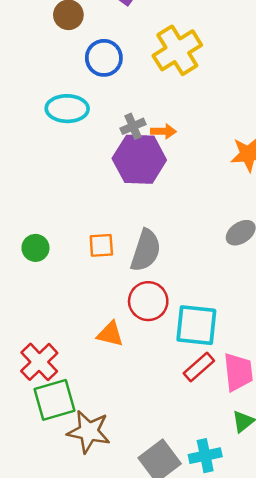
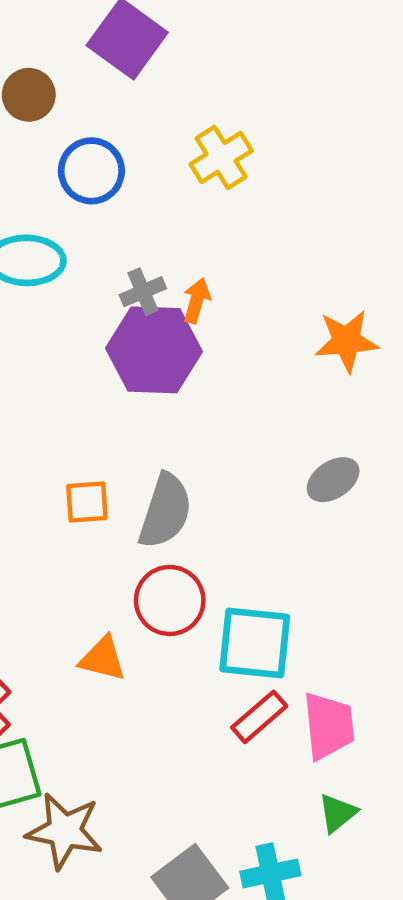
yellow cross: (177, 50) -> (221, 157), size x0.7
orange arrow: (163, 131) -> (197, 301), turned -75

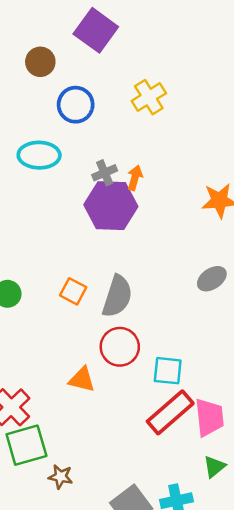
orange square: (87, 502) -> (73, 291), turned 32
cyan square: (255, 643) -> (168, 371), size x0.7
red rectangle: (259, 717) -> (170, 412), size x1.5
brown star: (65, 831) -> (61, 477), size x0.6

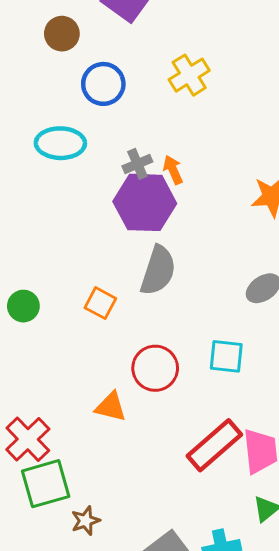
orange arrow: (135, 178) -> (173, 170), turned -40
gray semicircle: (117, 296) -> (158, 270), moved
cyan square: (168, 371) -> (226, 356), moved
brown star: (61, 477) -> (86, 521), turned -30

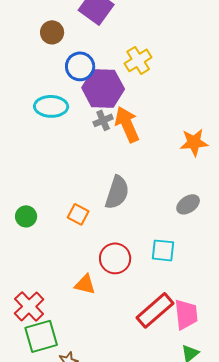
orange arrow: (173, 170) -> (127, 124), size x1.8
purple hexagon: (145, 202) -> (103, 88), moved

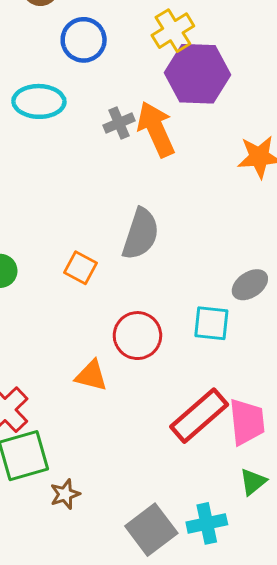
purple hexagon: (103, 88) -> (198, 74), moved
gray ellipse: (188, 204) -> (250, 285), moved

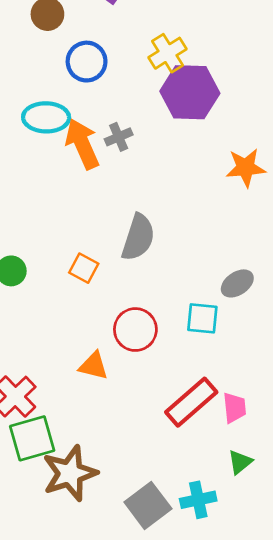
orange arrow: (156, 129) -> (82, 144), moved
pink trapezoid: (247, 422) -> (234, 408), size x0.7
brown star: (65, 494) -> (70, 473), size x2.0

